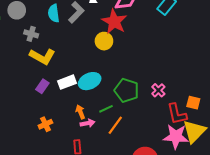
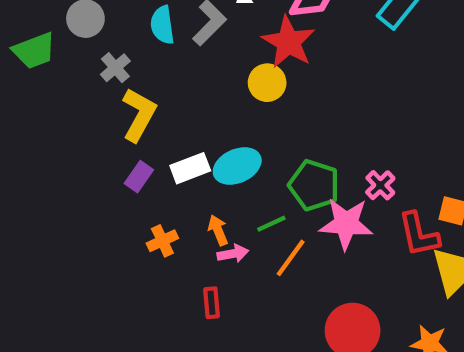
gray cross: (31, 34) -> (115, 68), turned 32
yellow L-shape: (42, 56) -> (139, 115), turned -90
orange cross: (45, 124) -> (162, 241), moved
pink star: (176, 137) -> (346, 224), moved

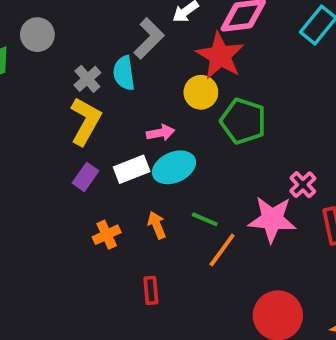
cyan semicircle: (162, 25) -> (124, 73), moved
gray cross: (115, 68) -> (87, 79), moved
green pentagon: (314, 185) -> (243, 121), moved
green line: (271, 224) -> (205, 219), turned 48
pink arrow: (233, 254) -> (160, 133), moved

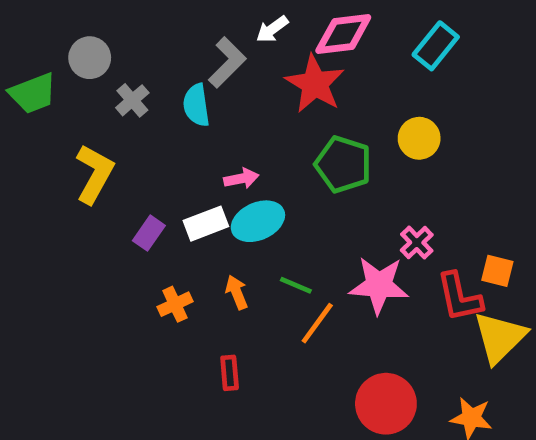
gray cross: (87, 79) -> (132, 100), moved
yellow circle: (201, 92) -> (419, 138), moved
yellow L-shape: (85, 121) -> (94, 174), moved

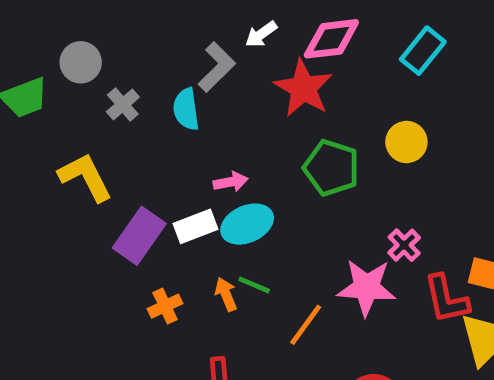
yellow L-shape: (94, 174) -> (85, 177), turned -56
purple rectangle: (149, 233) -> (139, 236), size x1.6
green line: (296, 285) -> (254, 285), moved

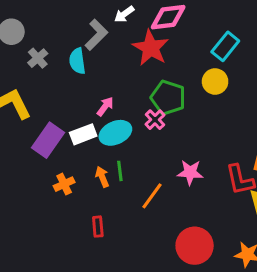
cyan rectangle: (423, 51) -> (225, 46), moved
pink arrow: (231, 182) -> (105, 106), turned -42
pink cross: (404, 245) -> (155, 120), moved
green line: (254, 285) -> (120, 171), turned 60
pink star: (367, 287) -> (190, 172), size x0.7

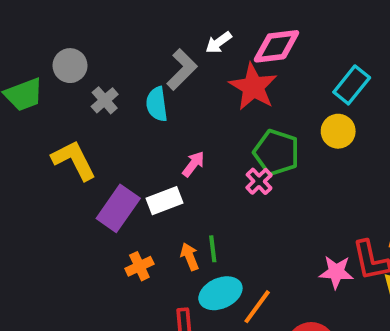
cyan ellipse: (115, 133) -> (220, 293), moved
pink star: (190, 172) -> (336, 272), moved
orange line: (152, 196) -> (257, 307), moved

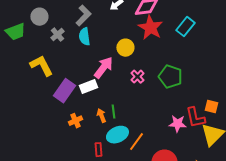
gray L-shape: (182, 69) -> (83, 16), moved
red star: (253, 87) -> (150, 28), moved
yellow circle: (338, 131) -> (125, 48), moved
green pentagon: (276, 152) -> (170, 77), moved
pink arrow: (193, 164) -> (103, 68), size x1.6

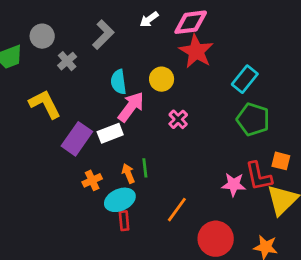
cyan rectangle: (185, 27) -> (245, 79), moved
cyan semicircle: (84, 37) -> (118, 82), moved
green pentagon: (170, 77) -> (253, 119), moved
cyan ellipse: (117, 135) -> (120, 200), moved

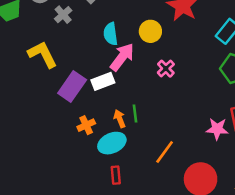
red rectangle: (124, 221) -> (116, 175), moved

